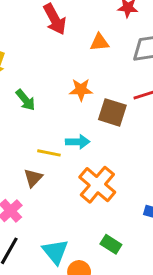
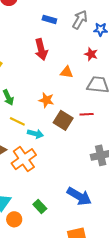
yellow line: (49, 153) -> (17, 121), moved
orange cross: (97, 185) -> (24, 159), moved

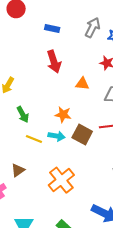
blue rectangle: (49, 19) -> (52, 28), moved
cyan arrow: (35, 134) -> (57, 136), moved
orange cross: (24, 159) -> (61, 180), moved

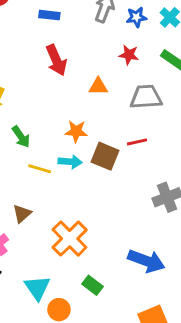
orange cross: (61, 180) -> (70, 239), moved

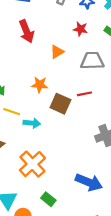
orange triangle: (98, 87) -> (57, 52), turned -32
cyan arrow: (70, 162) -> (32, 123), moved

